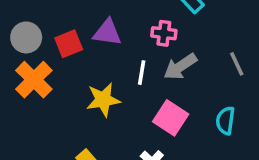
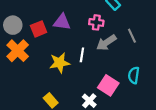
gray line: (237, 64) -> (132, 36), moved
white line: (142, 73) -> (82, 55), moved
pink square: (171, 118) -> (108, 85), moved

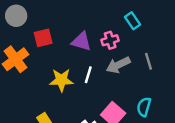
purple triangle: (62, 22) -> (81, 42), moved
pink cross: (96, 22) -> (110, 40), turned -32
gray circle: (13, 25) -> (16, 16), moved

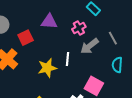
purple triangle: (81, 42) -> (49, 21), moved
cyan semicircle: (144, 107) -> (117, 65), moved

